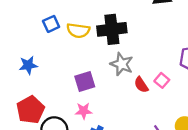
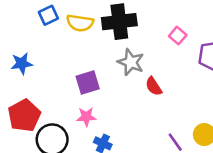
pink square: (162, 80) -> (178, 36), moved

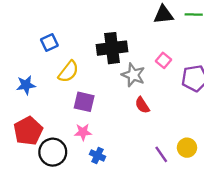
yellow semicircle: (80, 23) -> (68, 72), moved, turned -60
gray star: (131, 62) -> (133, 75), moved
purple square: (88, 83) -> (84, 102), turned 30

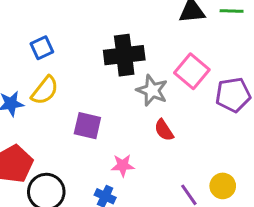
pink square: (163, 60) -> (192, 71), size x1.6
yellow semicircle: (68, 72) -> (45, 90), moved
pink star: (83, 132) -> (123, 165), moved

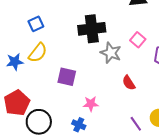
pink square: (192, 71) -> (138, 40), size x0.7
red semicircle: (164, 130) -> (129, 83), moved

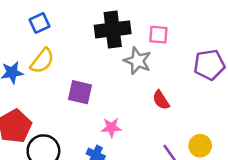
pink square: (138, 40) -> (158, 35), moved, turned -35

